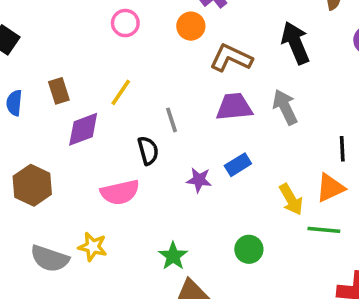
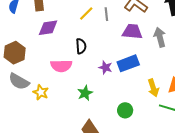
yellow line: (121, 92) -> (86, 14), moved
gray line: (172, 120) -> (106, 14), moved
blue rectangle: (238, 165) -> (128, 63), size x1.5
green star: (173, 256) -> (85, 93), moved
gray semicircle: (50, 259) -> (19, 81), moved

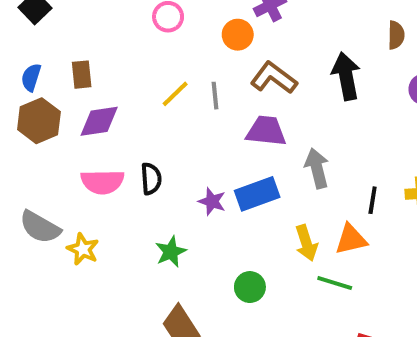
gray arrow: (160, 37) -> (317, 168), moved
black semicircle: (81, 46) -> (151, 179), moved
brown hexagon: (15, 53) -> (39, 121), moved
pink semicircle: (61, 66) -> (102, 182), moved

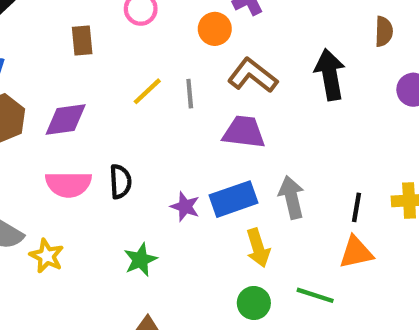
brown rectangle: (82, 75) -> (82, 41), moved
gray arrow: (317, 168) -> (292, 197), moved
orange triangle: (351, 239) -> (356, 252), moved
yellow arrow: (306, 243) -> (258, 248), moved
green circle: (250, 287) -> (254, 303), moved

